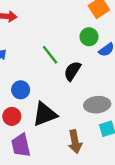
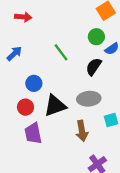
black semicircle: (72, 71) -> (94, 67), moved
gray ellipse: (97, 105) -> (89, 99), moved

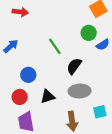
black semicircle: (94, 67) -> (74, 66), moved
black triangle: (55, 106) -> (48, 97), size x0.7

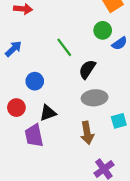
red circle: (20, 97) -> (16, 108), moved
black triangle: (48, 97) -> (48, 113), moved

